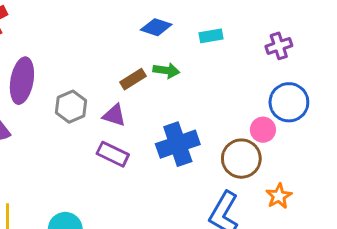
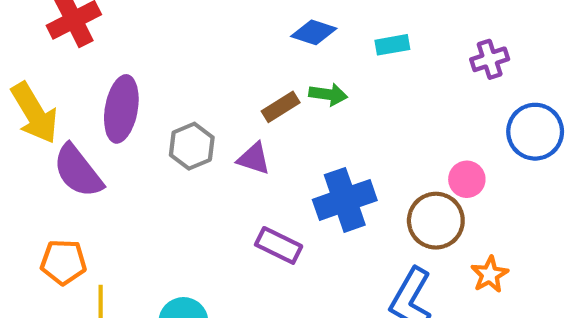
blue circle: (289, 102) -> (535, 132), moved
purple rectangle: (113, 154) -> (279, 245), moved

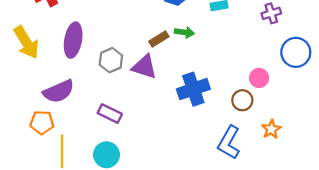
purple triangle: (254, 159) -> (144, 67), size x1.4
purple semicircle: (78, 171) -> (59, 91), moved, turned -76
brown circle: (436, 221) -> (242, 100), size x0.7
purple rectangle: (279, 245) -> (110, 114), moved

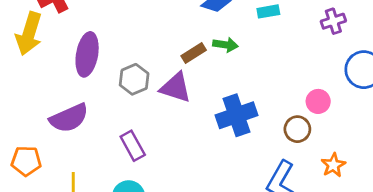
yellow arrow: (26, 42) -> (29, 34), moved, turned 48
purple rectangle: (110, 114) -> (133, 146), turned 35
orange pentagon: (42, 122) -> (26, 161), moved

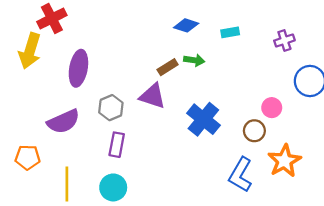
gray hexagon: (134, 79) -> (111, 108), moved
blue cross: (236, 115) -> (203, 119), turned -32
purple rectangle: (133, 146) -> (117, 145), turned 40
orange star: (333, 165) -> (284, 161), size x1.6

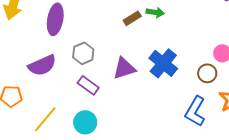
purple triangle: (153, 96) -> (124, 68), moved, turned -35
purple rectangle: (117, 145) -> (88, 85), turned -65
yellow line: (67, 184) -> (45, 119), turned 40

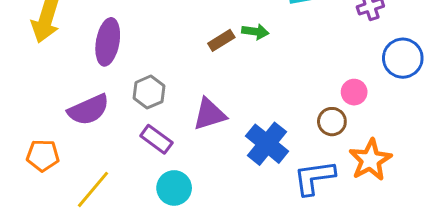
blue cross: (163, 63) -> (267, 144), moved
blue L-shape: (195, 111) -> (314, 178), turned 52
cyan circle: (85, 122) -> (174, 188), moved

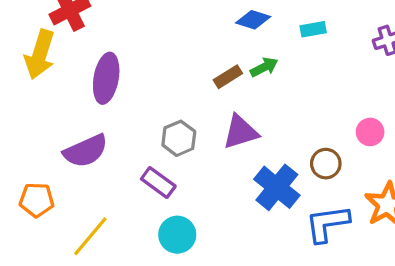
green arrow: (255, 32) -> (264, 67), turned -35
gray hexagon: (149, 92) -> (179, 138), moved
purple triangle: (209, 114) -> (240, 132), moved
brown circle: (332, 122) -> (326, 164), moved

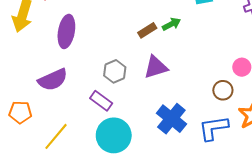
brown circle: (326, 164) -> (223, 90), moved
blue cross: (277, 187) -> (171, 119), moved
cyan circle: (177, 235) -> (114, 135), size x1.4

